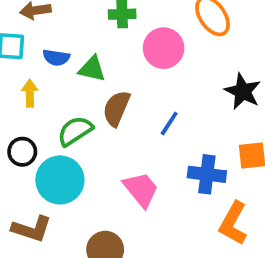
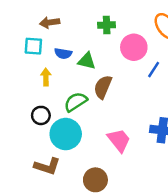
blue line: (169, 123) -> (154, 70), moved

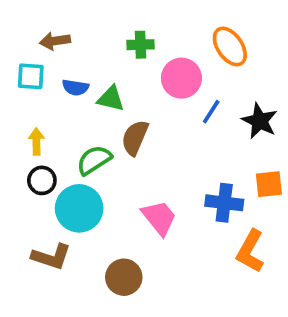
yellow arrow: (46, 77) -> (36, 141), moved

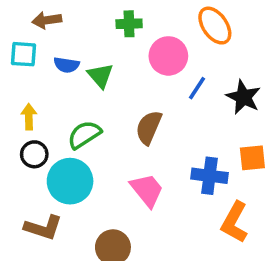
green triangle: (111, 99) -> (100, 76), turned 36
brown semicircle: (135, 138) -> (149, 127), moved

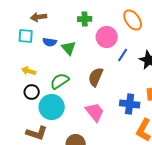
yellow arrow: (29, 117) -> (29, 71), turned -72

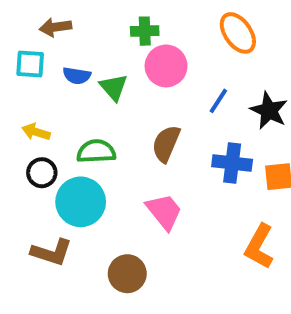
pink circle: (107, 37) -> (166, 66), moved
green semicircle: (60, 81) -> (96, 151), turned 30
blue cross: (130, 104) -> (232, 163), moved

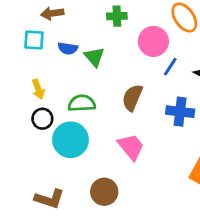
pink circle: (166, 66) -> (153, 41), moved
yellow arrow: (36, 132) -> (38, 89), turned -126
brown L-shape: (52, 252) -> (49, 199), moved

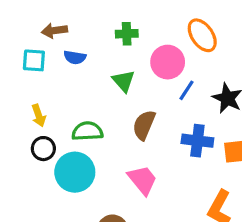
blue semicircle: (68, 48) -> (75, 57), moved
green triangle: (94, 57) -> (124, 81), moved

